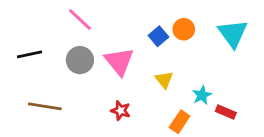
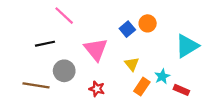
cyan triangle: (233, 33) -> (187, 46), moved, turned 35
black line: (29, 54) -> (45, 44), moved
gray circle: (80, 60) -> (64, 71), moved
orange rectangle: (180, 122) -> (142, 87), moved

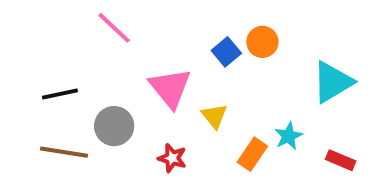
black line: (45, 44) -> (60, 94), moved
yellow triangle: (132, 64) -> (214, 116), moved
red rectangle: (181, 90) -> (341, 160), moved

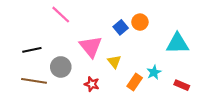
cyan triangle: (333, 82) -> (177, 43), turned 30

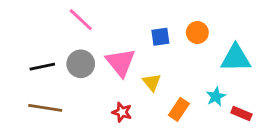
orange circle: (140, 22) -> (197, 33), moved
blue square: (121, 27) -> (160, 37), turned 32
gray circle: (61, 67) -> (81, 64), moved
cyan star: (154, 72) -> (216, 97), moved

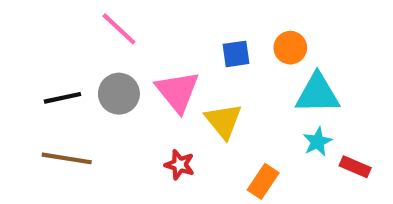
cyan triangle: (236, 58) -> (317, 94), moved
yellow triangle: (152, 82) -> (223, 121), size x1.4
orange rectangle: (179, 109) -> (263, 181), moved

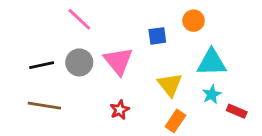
orange circle: (290, 48) -> (194, 21), moved
yellow triangle: (223, 121) -> (170, 85), moved
red star: (180, 165) -> (120, 110), turned 30

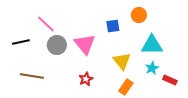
pink line: (79, 19) -> (46, 24), moved
black line: (42, 65) -> (21, 42), moved

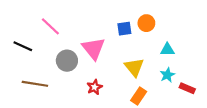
orange circle: (139, 15) -> (146, 23), moved
black line: (21, 42) -> (23, 46), turned 36
gray circle: (57, 45) -> (67, 61), moved
cyan triangle: (152, 45) -> (167, 50), size x0.6

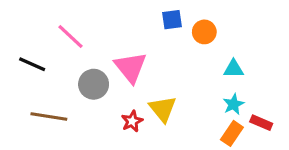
blue square: (124, 29) -> (172, 20), moved
yellow triangle: (134, 67) -> (163, 109), moved
orange rectangle: (139, 96) -> (232, 133), moved

